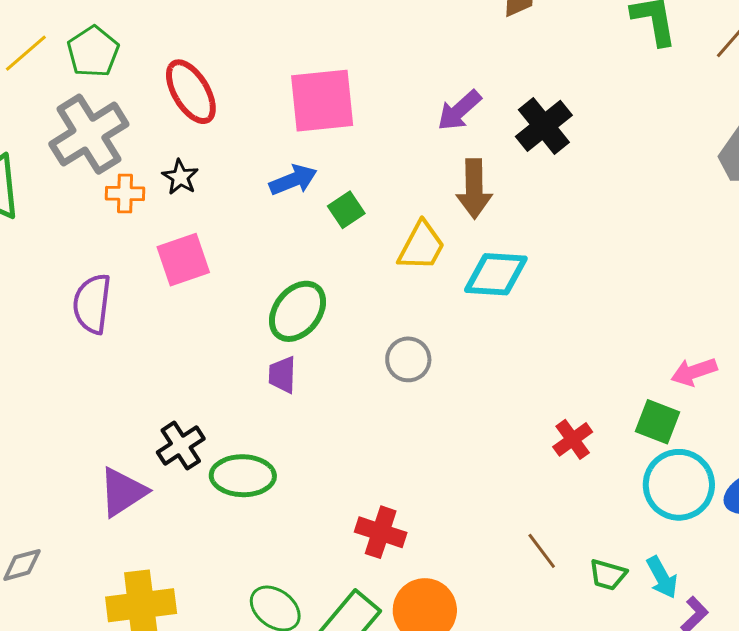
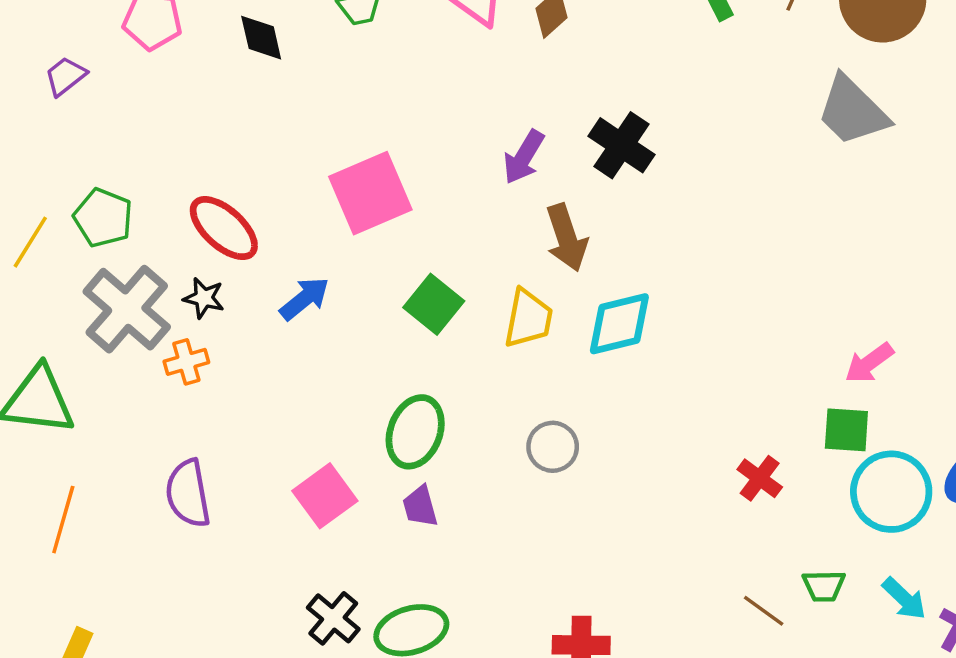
black star: (180, 177) -> (204, 298), moved
blue arrow: (293, 180) -> (305, 299), moved
green square: (346, 210) -> (434, 304), size x1.4
pink square: (183, 260) -> (325, 496), moved
green trapezoid: (608, 575) -> (824, 586), moved

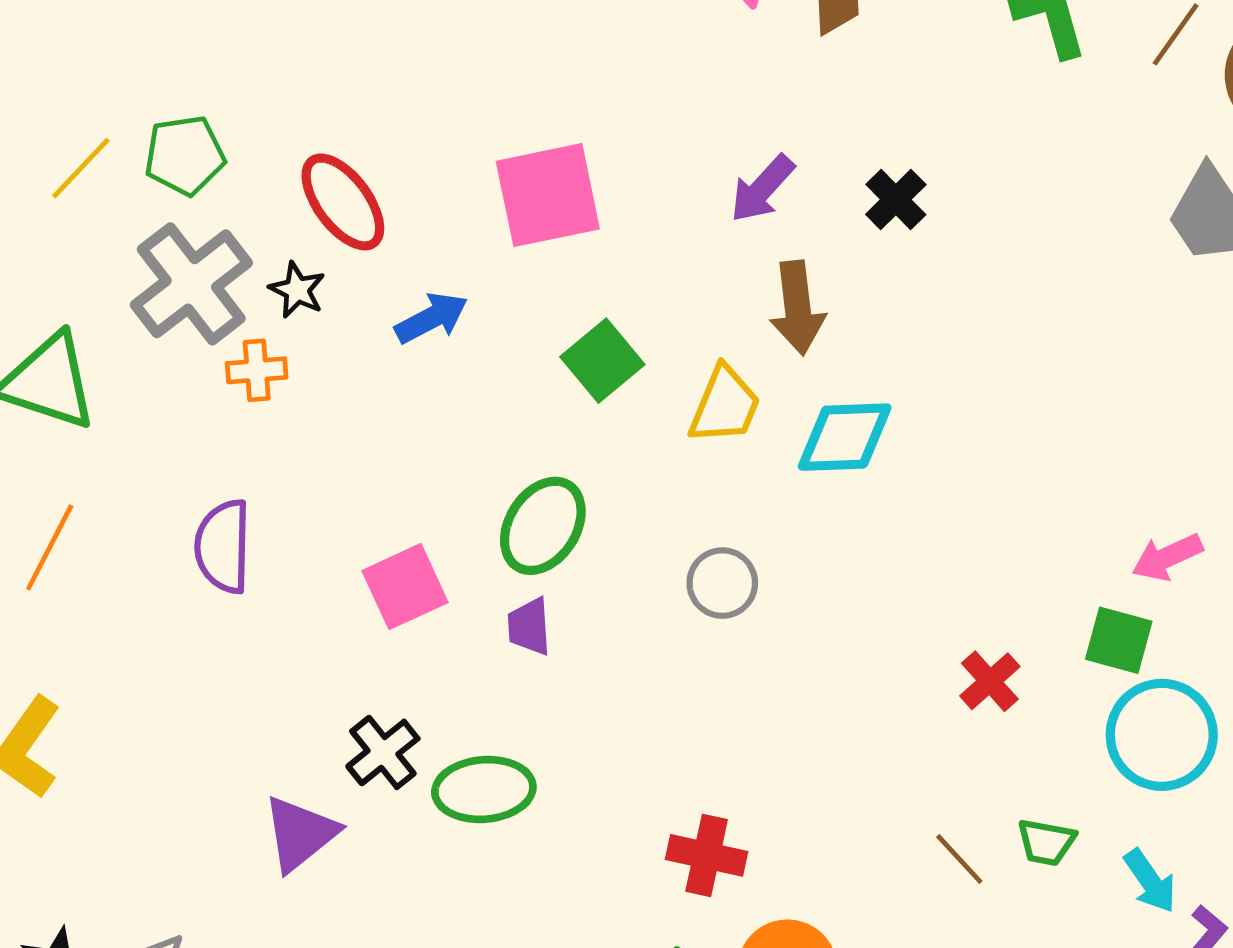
black cross: (621, 145) -> (896, 199), size x0.7
green pentagon: (103, 218) -> (185, 155), turned 30

